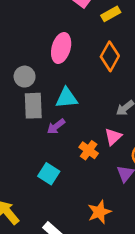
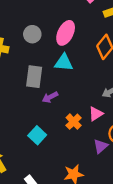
gray circle: (25, 77) -> (32, 34), moved
cyan triangle: (67, 98) -> (64, 63), moved

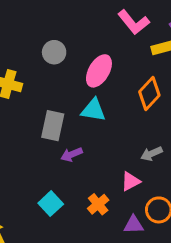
gray circle: (32, 34) -> (54, 52), moved
orange cross: (74, 122) -> (98, 204), moved
purple triangle: (101, 146) -> (134, 225), turned 35

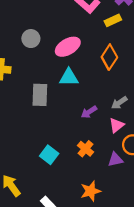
pink ellipse: (99, 71) -> (68, 47), turned 40
purple arrow: (72, 154) -> (89, 112), moved
pink triangle: (131, 181) -> (117, 125), moved

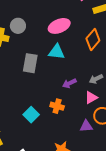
gray circle: (31, 39) -> (18, 26), moved
orange cross: (85, 149) -> (57, 106), moved, turned -32

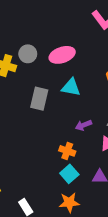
pink ellipse: (59, 26) -> (62, 55), moved
cyan square: (31, 115) -> (69, 174), moved

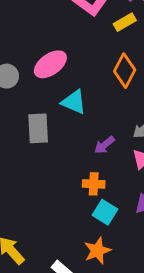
cyan triangle: (71, 87) -> (74, 102), turned 30
orange star: (69, 202) -> (97, 251), moved

